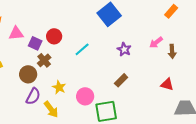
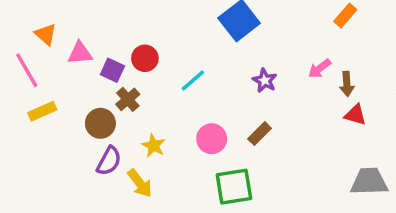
red triangle: (167, 84) -> (355, 115), moved
pink circle: (85, 96) -> (212, 139), moved

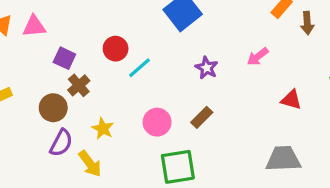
pink triangle: (80, 53) -> (34, 26), moved
red circle: (145, 58) -> (116, 49), moved
brown arrow: (347, 84) -> (307, 23), moved
gray trapezoid: (369, 181) -> (283, 159), moved

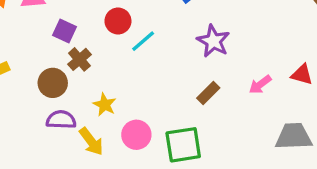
pink arrow: (258, 57) -> (260, 85), moved
purple star: (207, 68) -> (213, 41), size x1.4
pink circle: (157, 122) -> (136, 135), moved
purple semicircle: (61, 143) -> (61, 120), turned -116

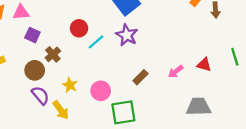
purple square: (64, 31) -> (32, 35), moved
purple star: (213, 41) -> (127, 35), moved
purple semicircle: (61, 120) -> (40, 95), turned 48
pink circle: (136, 135) -> (101, 91), moved

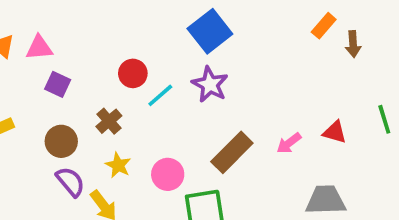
brown cross: (53, 54) -> (109, 121), moved
brown rectangle: (140, 77) -> (232, 152), size x1.6

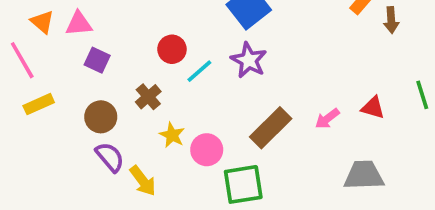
yellow star: (118, 165) -> (172, 135), moved

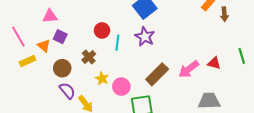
orange triangle: (42, 22) -> (44, 46), moved
cyan line: (199, 71) -> (117, 43), turned -42
pink arrow: (327, 119) -> (189, 69), size x1.5

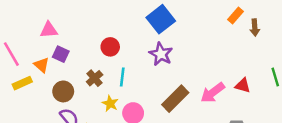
cyan line: (117, 43) -> (122, 77), moved

